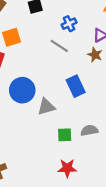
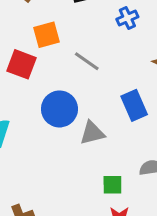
gray line: (59, 46) -> (87, 61), moved
green square: (65, 135) -> (112, 185), moved

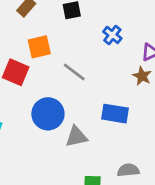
blue cross: (127, 18) -> (112, 35), turned -30
blue rectangle: (134, 105) -> (115, 114), turned -60

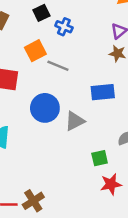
blue cross: (112, 35) -> (64, 27), moved
orange square: (39, 47) -> (35, 51), moved

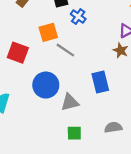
blue rectangle: (103, 92) -> (100, 82), turned 70
green square: (100, 158) -> (74, 133), moved

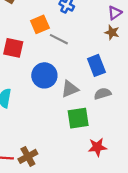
gray semicircle: (113, 127) -> (103, 94), moved
green square: (74, 133) -> (78, 118), size x1.5

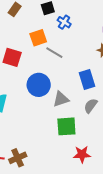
gray semicircle: (103, 94) -> (91, 106), turned -42

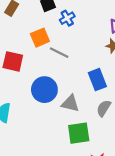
blue cross: (64, 22) -> (67, 18), turned 32
gray triangle: (61, 99) -> (70, 103), turned 36

